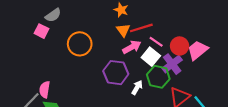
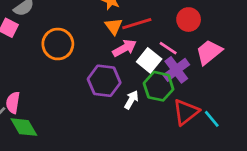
pink line: (156, 42) -> (168, 48), moved
red circle: (180, 46) -> (189, 20), moved

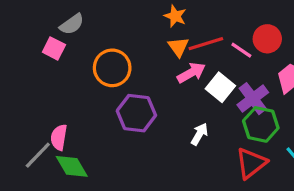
pink line: (168, 48) -> (241, 50), moved
purple hexagon: (104, 81) -> (136, 113), moved
green hexagon: (159, 86) -> (261, 124), moved
red triangle: (186, 112) -> (251, 163), moved

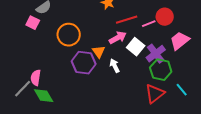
orange triangle: (178, 47) -> (99, 52), moved
pink line: (241, 50) -> (149, 24), turned -56
white arrow: (199, 134) -> (115, 66), moved, turned -56

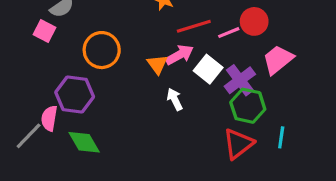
orange triangle: (99, 52) -> (157, 64), moved
purple hexagon: (84, 63) -> (75, 95), moved
cyan line: (182, 90) -> (281, 137), turned 48
green diamond: (44, 96) -> (84, 142), moved

